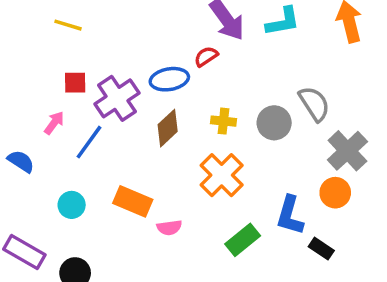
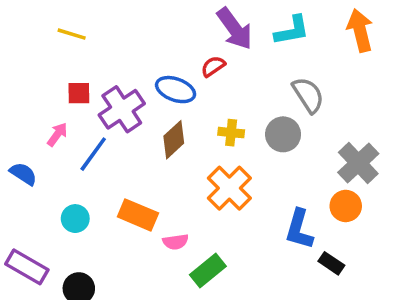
blue ellipse: (169, 79) -> (176, 90), turned 30
gray semicircle: (314, 104) -> (308, 95), moved
green rectangle: (243, 240) -> (208, 270), moved

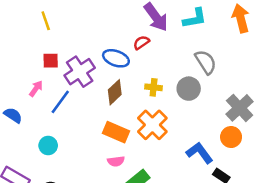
yellow line: (72, 34) -> (46, 21), turned 54
orange rectangle: (138, 215) -> (116, 132), moved
blue L-shape: (299, 229) -> (200, 153), turned 128

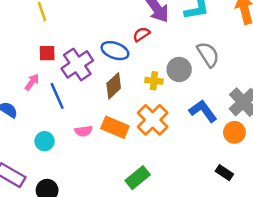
gray circle: (189, 89) -> (179, 69), moved
blue line: (60, 102) -> (57, 96), turned -60
blue L-shape: (200, 153) -> (203, 111), moved
pink semicircle: (116, 161) -> (84, 131), moved

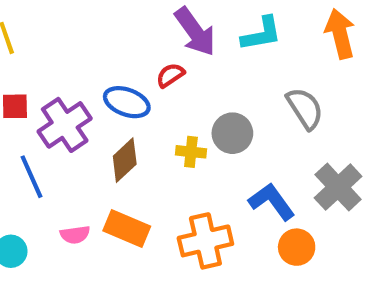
gray semicircle: (208, 54) -> (305, 108), moved
orange cross: (153, 120) -> (205, 241), moved, turned 32
orange circle: (234, 132) -> (297, 247), moved

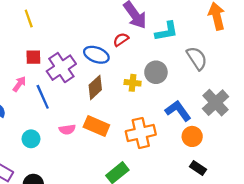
cyan L-shape: (261, 34) -> (166, 31), moved

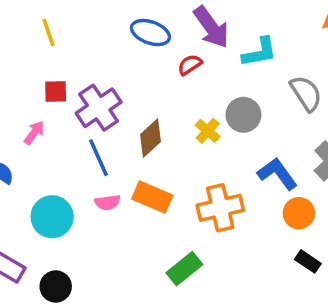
blue ellipse: (96, 55) -> (150, 33), moved
yellow cross: (133, 83) -> (208, 131), turned 35
blue line: (43, 97) -> (99, 158), moved
cyan circle: (31, 139) -> (52, 217), size x1.5

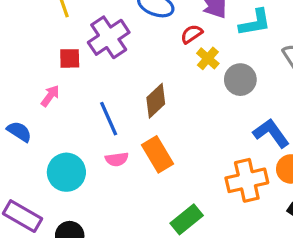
purple cross: (99, 108) -> (109, 37), moved
yellow cross: (208, 131) -> (208, 58), moved
orange rectangle: (152, 197) -> (157, 154), turned 36
orange cross: (220, 208) -> (247, 180), moved

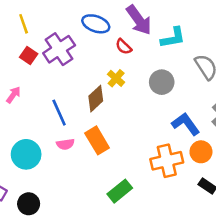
red semicircle: (192, 34) -> (124, 47), turned -102
red square: (70, 58) -> (29, 56), moved, turned 36
yellow cross: (208, 58) -> (116, 78), moved

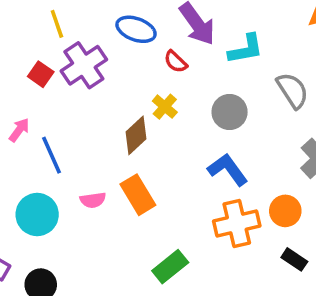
yellow line: (24, 24) -> (57, 24), moved
blue line: (59, 113) -> (52, 155), moved
blue L-shape: (186, 124) -> (228, 170), moved

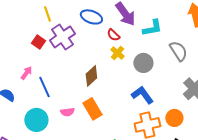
yellow cross: (165, 107) -> (117, 53), moved

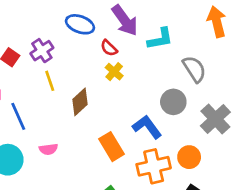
yellow line: (47, 14) -> (50, 81), moved
purple cross: (62, 37) -> (42, 51), size x0.7
gray circle: (143, 63) -> (173, 102), moved
orange rectangle: (92, 109) -> (112, 147), moved

